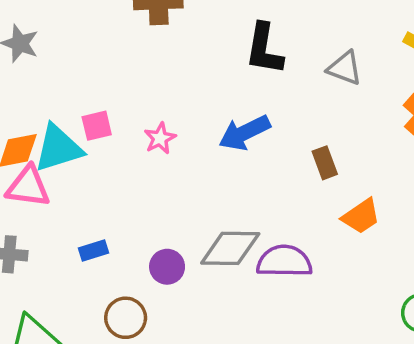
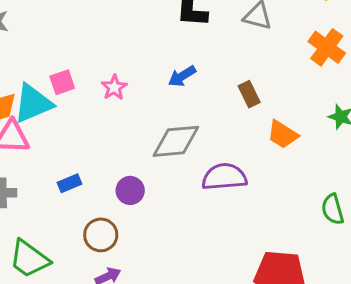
blue arrow: (244, 133) -> (182, 76), size x0.7
orange trapezoid: (361, 216) -> (283, 134), turned 72
gray diamond: (230, 248) -> (176, 141), moved

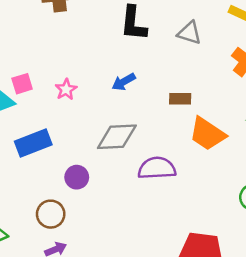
brown rectangle: (249, 94) -> (180, 99), turned -65
orange trapezoid: (283, 134) -> (207, 134), size x1.4
blue rectangle: (70, 183) -> (33, 143), moved, size x1.8

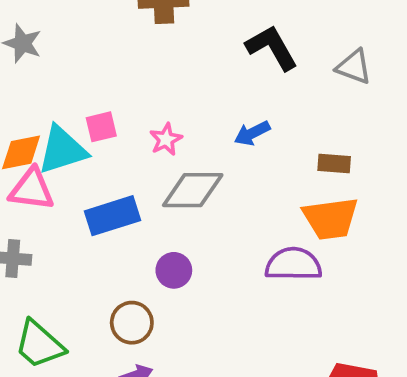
black L-shape: (133, 23) -> (272, 48), turned 141
orange trapezoid: (207, 134) -> (331, 218), moved, turned -45
gray diamond: (117, 137) -> (193, 190), moved

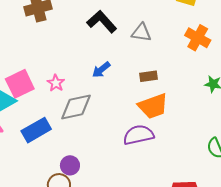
gray triangle: (354, 67) -> (141, 33), moved
pink square: (101, 127) -> (20, 84), size x1.6
purple circle: (174, 270) -> (70, 165), moved

